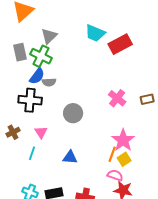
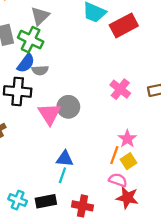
pink triangle: (41, 132) -> (49, 114), moved, size x1.5
pink star: (123, 140) -> (127, 139), size x0.7
cyan line: (32, 153) -> (62, 175), moved

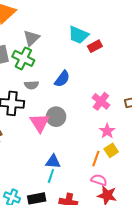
red rectangle: (124, 25) -> (95, 46), moved, size x0.6
blue semicircle: (26, 63) -> (62, 79), moved
pink star: (127, 139) -> (107, 131), moved
yellow square: (129, 161) -> (111, 150), moved

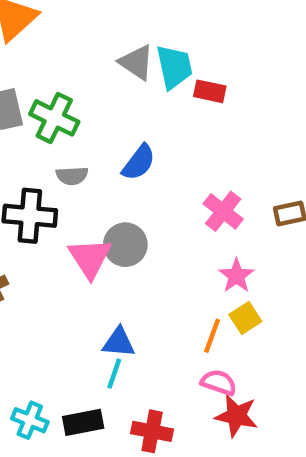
cyan trapezoid: (79, 35) -> (174, 67), turned -125
gray triangle: (32, 38) -> (136, 62), moved, turned -42
red rectangle: (95, 46) -> (210, 91), turned 40

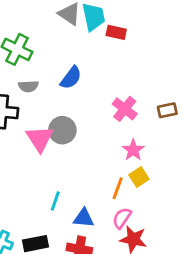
blue triangle: (119, 342) -> (84, 218), moved
cyan line: (114, 374) -> (55, 201), moved
pink semicircle: (219, 382) -> (122, 218), turned -75

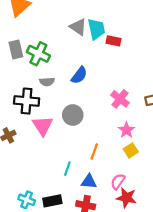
pink triangle: (40, 139) -> (43, 126), moved
orange line: (118, 188) -> (94, 151), moved

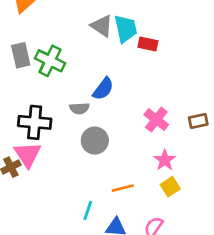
gray semicircle: (47, 82) -> (79, 108), moved
pink triangle: (43, 126) -> (28, 155), moved
orange line: (94, 151) -> (123, 188), turned 56

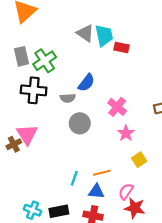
green cross: (50, 61) -> (45, 61), turned 30
pink cross: (156, 120) -> (117, 107), moved
black cross: (35, 122) -> (34, 90), moved
pink star: (165, 160) -> (126, 133), moved
orange line: (123, 188) -> (102, 173), moved

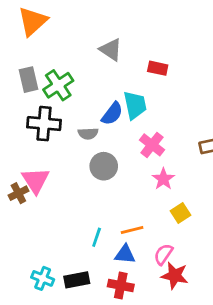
cyan trapezoid: (104, 35) -> (135, 105), moved

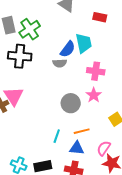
gray semicircle: (88, 134) -> (60, 63), moved
pink cross: (152, 145) -> (96, 71), turned -30
gray circle: (104, 166) -> (71, 103), moved
pink star: (163, 179) -> (94, 95), moved

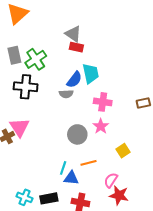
red rectangle: (100, 17) -> (76, 47), moved
blue triangle: (77, 148) -> (71, 178), moved

